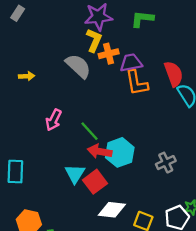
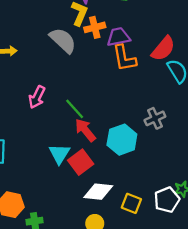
red semicircle: (174, 74) -> (163, 49), turned 60
red arrow: (100, 151) -> (85, 130), turned 40
cyan hexagon: (120, 152) -> (122, 140), moved
gray cross: (166, 163) -> (155, 118), moved

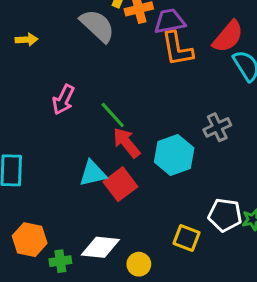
cyan triangle: (59, 154) -> (93, 173), turned 45
white diamond: (98, 192) -> (100, 247), moved
white pentagon: (167, 200) -> (225, 215), moved, turned 30

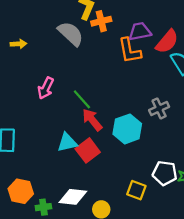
purple trapezoid: (170, 21) -> (140, 31), moved

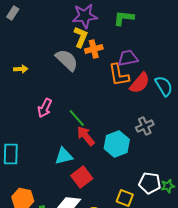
red semicircle: (167, 42) -> (140, 83), moved
red square: (88, 150) -> (82, 177), moved

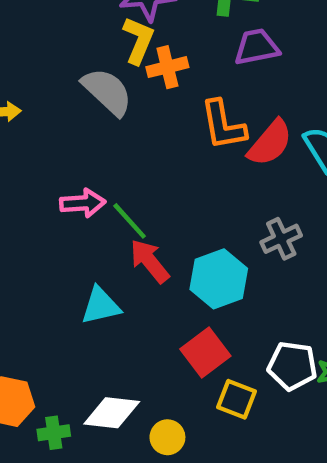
purple trapezoid: (128, 58) -> (257, 47), moved
pink arrow: (45, 108) -> (83, 203), moved, turned -120
red square: (82, 177) -> (205, 352), moved

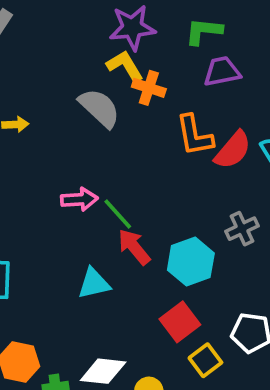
yellow L-shape: (138, 40) -> (125, 66), turned -54
orange cross: (167, 67) -> (149, 88), turned 32
yellow square: (237, 399) -> (205, 360), turned 32

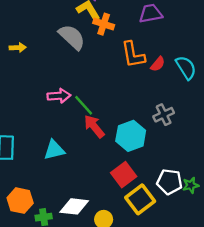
red semicircle: (233, 150) -> (158, 64), size x0.6
cyan triangle: (94, 283) -> (54, 150), moved
yellow square: (205, 360) -> (140, 199), size x1.4

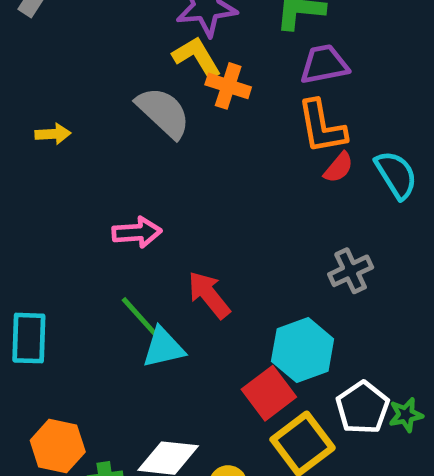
orange L-shape: (133, 55) -> (322, 127), moved
green line: (84, 105) -> (139, 316), moved
cyan hexagon: (131, 136) -> (303, 350), moved
cyan triangle: (54, 150) -> (163, 348), moved
white pentagon: (170, 182) -> (363, 408), turned 30

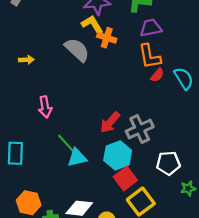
pink arrow: (137, 232) -> (45, 107), moved, turned 85
gray cross: (351, 271) -> (140, 129), moved, size x1.4
red arrow: (209, 295) -> (110, 122), moved, turned -100
cyan hexagon: (303, 350) -> (118, 155), moved
white pentagon: (363, 408) -> (168, 163), moved, turned 30

